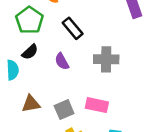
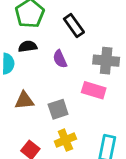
black semicircle: (30, 52) -> (28, 46), turned -150
pink rectangle: (97, 105) -> (94, 90), moved

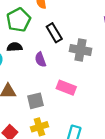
gray cross: (106, 61) -> (80, 50), moved

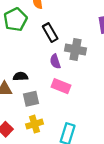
black semicircle: (15, 47) -> (20, 76), moved
purple semicircle: (40, 60) -> (55, 61), moved

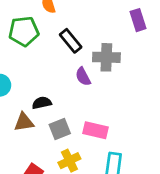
green pentagon: (15, 19) -> (24, 31), turned 30
pink rectangle: (61, 86) -> (96, 130), moved

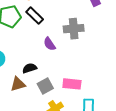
black rectangle: (71, 41) -> (35, 16), moved
purple semicircle: (83, 77) -> (50, 44), moved

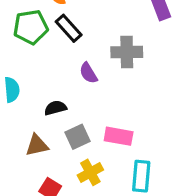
brown triangle: (18, 84) -> (37, 145), moved

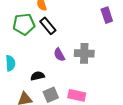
gray cross: (127, 52) -> (84, 53), moved

